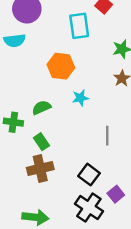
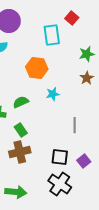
black square: (89, 175) -> (60, 157), turned -30
purple square: (116, 194) -> (84, 161), moved

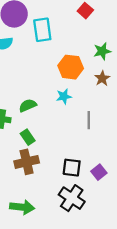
cyan rectangle: (52, 35) -> (42, 30), moved
orange hexagon: (37, 68) -> (71, 67), moved
gray line: (75, 125) -> (89, 120), moved

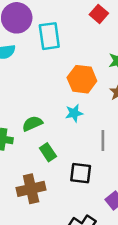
green rectangle: (28, 137) -> (48, 152), moved
black square: (72, 168) -> (81, 173), moved

